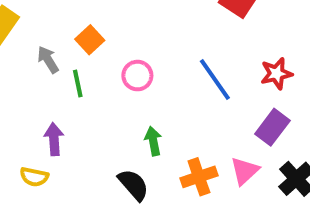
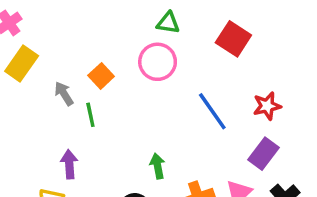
pink circle: (137, 76) -> (158, 62), moved, size x1.4

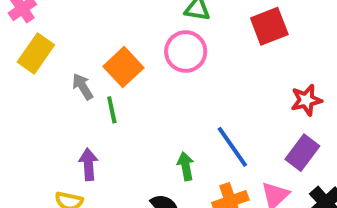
red square: (233, 39) -> (269, 26), turned 36
orange square: (101, 76) -> (123, 67), size x1.4
blue line: (212, 111) -> (232, 147), moved

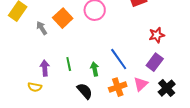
green line: (112, 110) -> (69, 64), moved

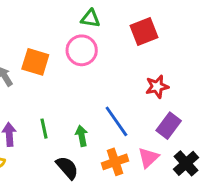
orange square: (63, 18) -> (35, 62), turned -30
red star: (157, 35) -> (157, 87), moved

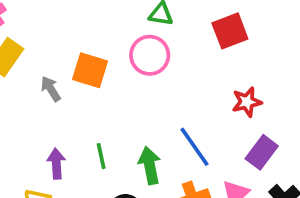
green arrow: (82, 136) -> (150, 165), size x1.4

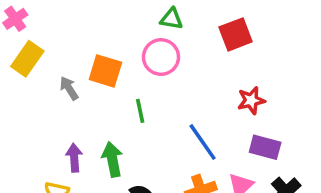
purple rectangle: (262, 152) -> (265, 147), turned 68
green line: (101, 156) -> (140, 111), moved
green arrow: (150, 165) -> (112, 159), moved

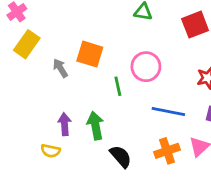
pink circle: (161, 57) -> (146, 67), moved
blue line: (203, 142) -> (168, 112), turned -44

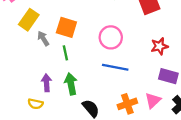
yellow rectangle: (27, 44) -> (29, 20), moved
green line: (118, 86) -> (65, 53), moved
blue line: (168, 112) -> (115, 67), moved

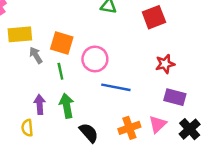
yellow rectangle: (29, 20) -> (20, 34), turned 50
pink circle: (111, 37) -> (95, 59), moved
yellow semicircle: (35, 104) -> (27, 128), turned 72

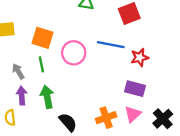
gray arrow: (36, 55) -> (18, 71), moved
blue line: (116, 87) -> (111, 45), moved
purple rectangle: (175, 97) -> (135, 89), moved

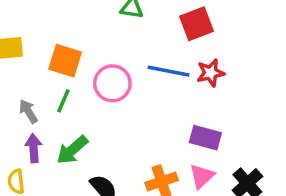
red star: (140, 57) -> (211, 73), moved
green line: (41, 64) -> (63, 101), turned 35
green arrow: (47, 97) -> (72, 150), turned -120

